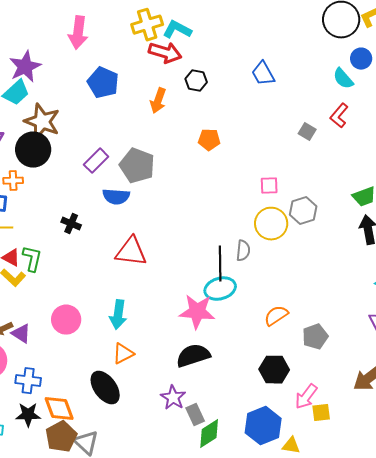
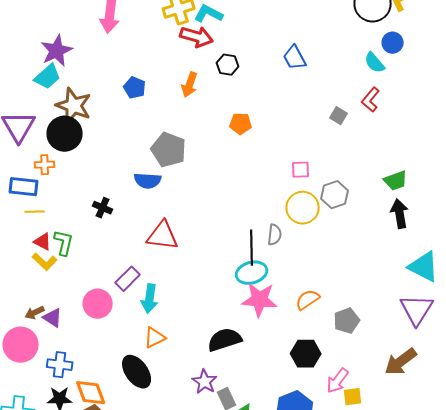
blue pentagon: (103, 83) -> (135, 88), moved, size x0.7
purple rectangle: (96, 161) -> (128, 279), moved
pink star: (197, 312) -> (260, 300), moved

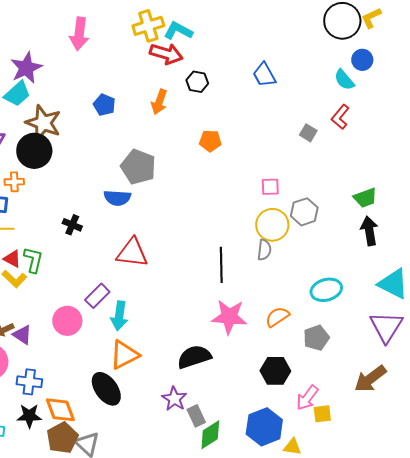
gray semicircle: (275, 235) -> (264, 250), moved
cyan ellipse: (252, 273) -> (326, 290), moved
orange triangle: (155, 338) -> (124, 355), size x1.4

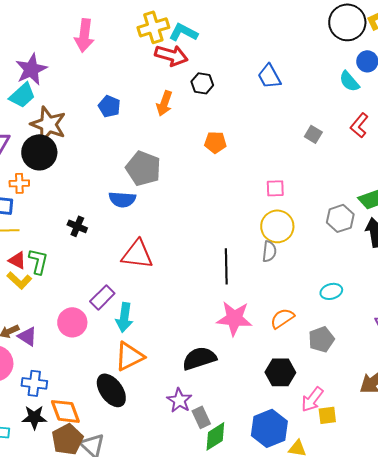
red L-shape: (340, 117) -> (359, 125), moved
gray hexagon: (304, 212) -> (340, 218), moved
cyan ellipse: (326, 290) -> (331, 291), size x0.7

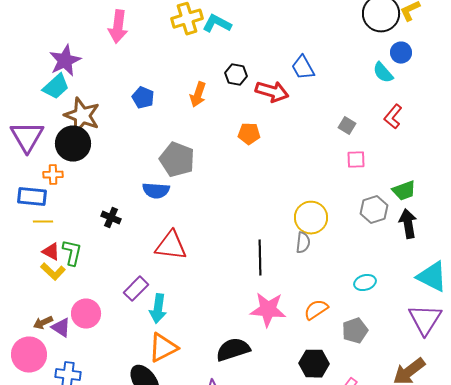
red arrow: (171, 55) -> (272, 92), moved
pink square: (275, 188) -> (356, 160), moved
pink circle: (72, 322) -> (86, 314), moved

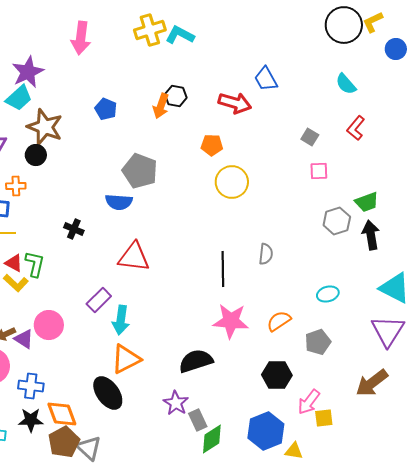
blue circle: (401, 53) -> (396, 49), moved
black hexagon: (236, 75) -> (176, 96), moved
black circle: (73, 144) -> (36, 155), size x0.6
yellow circle: (311, 218) -> (232, 182), moved

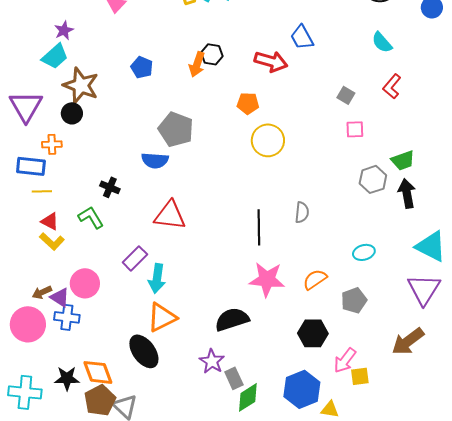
purple star: (28, 72) -> (64, 30), size x0.6
green L-shape: (35, 264) -> (91, 217), moved, turned -44
blue cross: (31, 386) -> (67, 317), moved

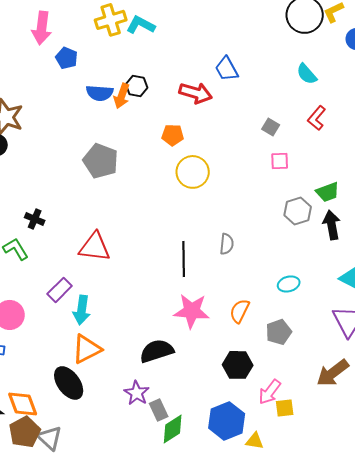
blue pentagon: (142, 67) -> (67, 58), moved
blue semicircle: (155, 160) -> (100, 93), moved
orange semicircle: (315, 279) -> (240, 311), turned -30

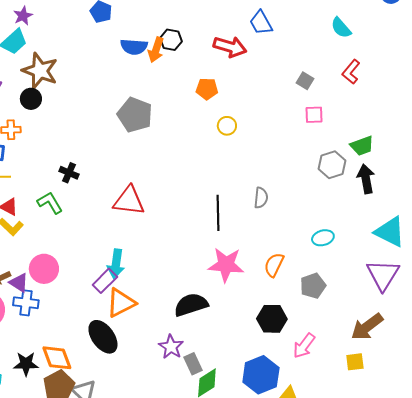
yellow circle: (193, 172) -> (227, 126), size x0.6
purple rectangle: (60, 290) -> (105, 281), moved
yellow square: (285, 408) -> (355, 362), moved

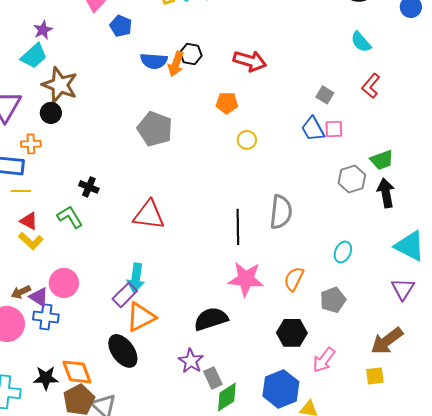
blue trapezoid: (261, 23) -> (313, 129), moved
gray semicircle: (261, 198) -> (281, 212), size x1.6
cyan ellipse: (323, 238) -> (343, 252), turned -50
purple triangle: (383, 275) -> (403, 289), size x0.7

